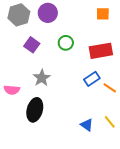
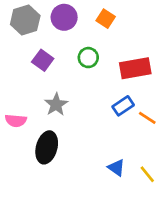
orange square: (103, 14) -> (106, 19), moved, turned 32
yellow line: (110, 122) -> (147, 174), moved

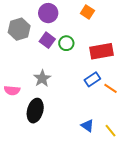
orange square: (106, 19) -> (87, 12), moved
gray hexagon: (25, 20) -> (19, 29), moved
purple square: (43, 60) -> (47, 40), moved

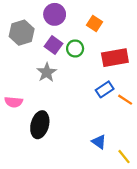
orange square: (87, 12) -> (94, 23), moved
gray star: (42, 78) -> (47, 72), moved
yellow line: (111, 131) -> (124, 157), moved

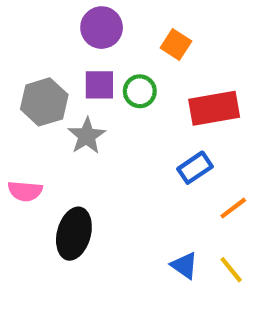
gray hexagon: (22, 33) -> (44, 102), moved
purple square: (53, 45) -> (99, 85), turned -36
orange line: (125, 100) -> (233, 208), moved, turned -70
yellow line: (124, 157) -> (231, 270), moved

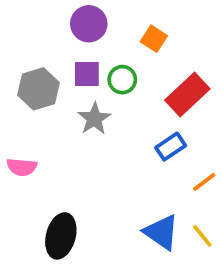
red rectangle: (214, 108) -> (187, 94), turned -33
gray star: (87, 136) -> (94, 119), moved
black ellipse: (74, 234) -> (61, 236), moved
blue triangle: (184, 265) -> (161, 232), size x1.5

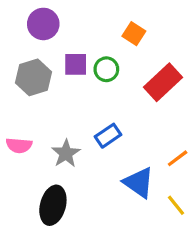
purple circle: (89, 24) -> (43, 24), moved
gray star: (94, 119) -> (66, 153), moved
blue rectangle: (171, 147) -> (108, 136), moved
blue triangle: (161, 232) -> (139, 183), moved

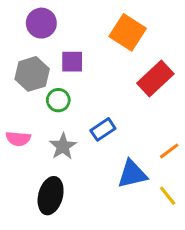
orange square: (134, 34) -> (128, 32), size x1.6
green circle: (106, 69) -> (58, 100), moved
blue triangle: (139, 183) -> (132, 174), turned -48

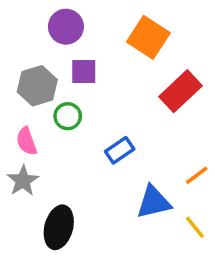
purple circle: (41, 23) -> (66, 27), moved
pink semicircle: (18, 139) -> (27, 141), moved, turned 65
gray star: (63, 146) -> (23, 181), moved

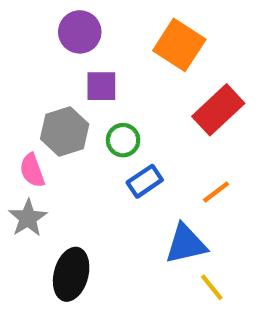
gray hexagon: (37, 86) -> (65, 131), moved
green circle: (68, 116) -> (123, 140), moved
orange line: (197, 175) -> (216, 192), moved
yellow line: (195, 227) -> (212, 287), moved

